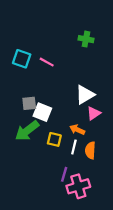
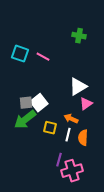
gray square: (29, 103) -> (26, 103), moved
white square: (42, 112) -> (39, 103), turned 30

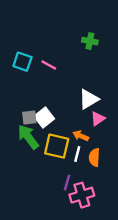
green arrow: (25, 120) -> (28, 137), turned 90
yellow square: (50, 128) -> (57, 146), size x1.6

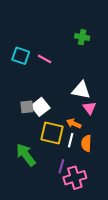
white triangle: (89, 99) -> (81, 90), turned 42
pink triangle: (98, 119) -> (89, 108), turned -32
green arrow: (28, 137) -> (26, 155), moved

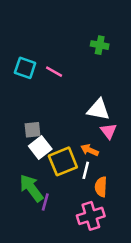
white square: (40, 107) -> (40, 148), moved
yellow square: (52, 133) -> (63, 161), turned -35
orange semicircle: (86, 143) -> (101, 187), moved
purple line: (61, 166) -> (45, 202), moved

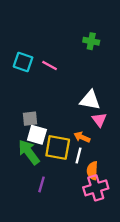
white square: (40, 148) -> (37, 135), turned -36
yellow square: (63, 161) -> (58, 147), turned 32
green arrow: (31, 188) -> (29, 152), moved
pink cross: (91, 216) -> (96, 188), moved

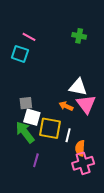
pink line: (50, 65) -> (29, 37), moved
pink triangle: (99, 120) -> (86, 104), size x1.5
orange arrow: (82, 137) -> (66, 106), moved

